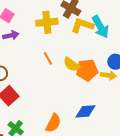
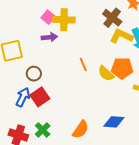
yellow cross: (47, 22) -> (64, 20), moved
orange pentagon: (87, 70) -> (122, 68), moved

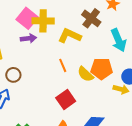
pink square: (48, 17) -> (27, 18), size x1.5
yellow L-shape: (121, 36) -> (70, 36), moved
red square: (40, 97) -> (66, 100), moved

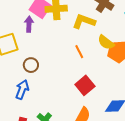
purple arrow: (29, 38) -> (29, 24), moved, turned -77
yellow semicircle: (85, 74) -> (106, 42), moved

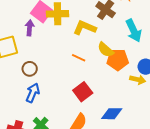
orange line: (79, 52) -> (79, 58), turned -40
blue arrow: (22, 89) -> (33, 93), moved

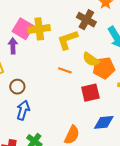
yellow L-shape: (85, 28) -> (68, 40), turned -35
red square: (83, 92) -> (90, 93), moved, turned 30

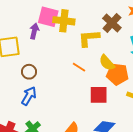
pink square: (23, 29) -> (48, 17), turned -30

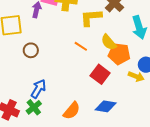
red square: (99, 95) -> (100, 74), turned 36
blue arrow: (29, 96) -> (38, 89), moved

